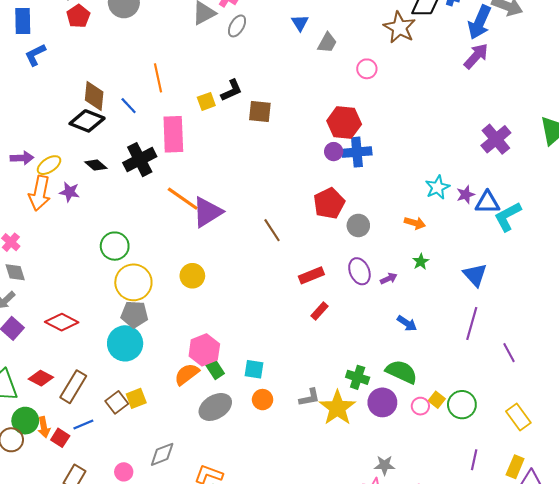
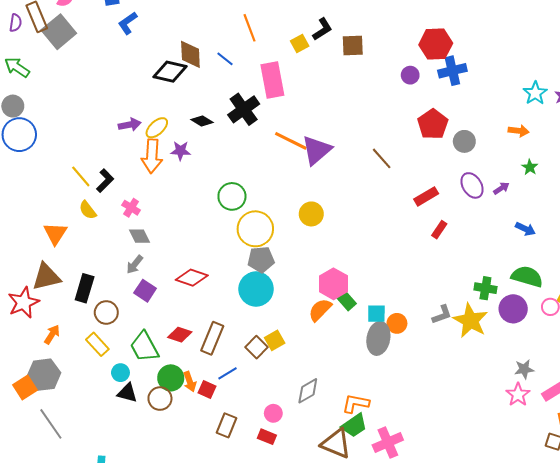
black diamond: (87, 121) -> (170, 72), moved
purple circle: (334, 152) -> (410, 75), moved
cyan square: (254, 369) -> (376, 314), moved
gray ellipse: (215, 407) -> (378, 338), moved, turned -40

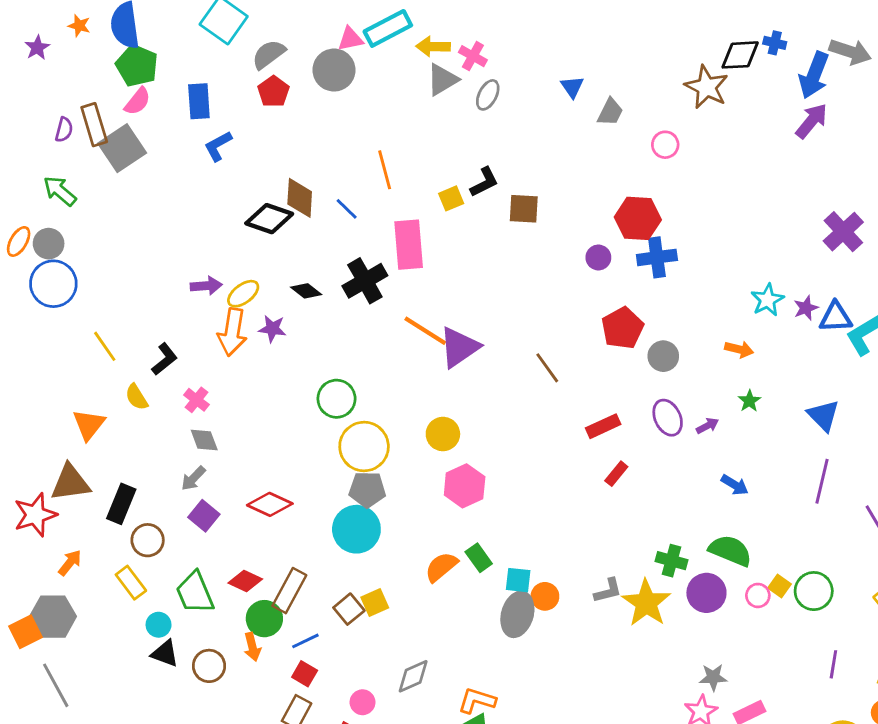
yellow line: (81, 176) -> (105, 346), moved
pink hexagon: (333, 284) -> (465, 486), moved
green circle: (171, 378) -> (264, 619), moved
red square: (207, 390) -> (305, 674), moved

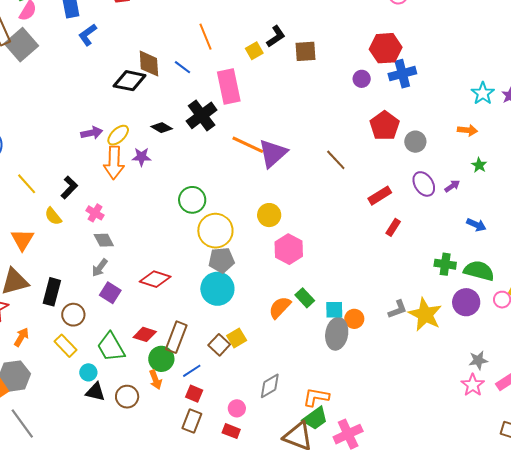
green cross: (671, 561) -> (445, 264), moved

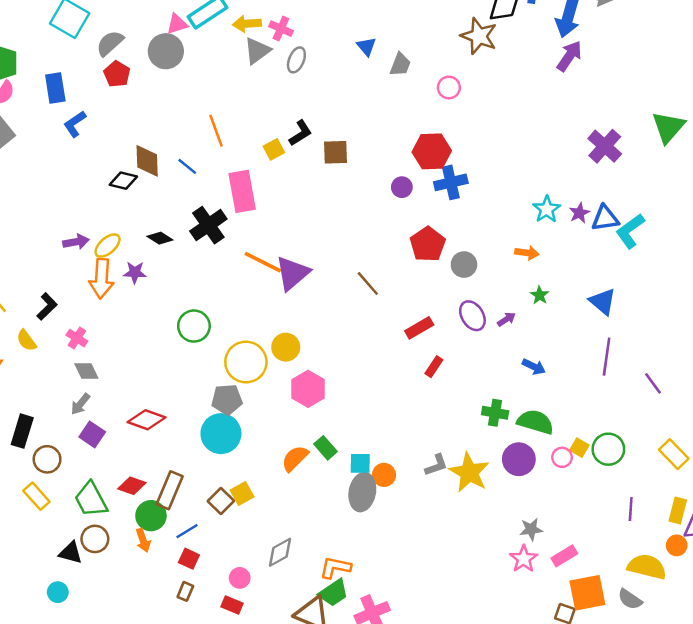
black diamond: (130, 81) -> (123, 181), size x0.7
yellow circle: (215, 231) -> (246, 362), moved
cyan circle: (88, 372) -> (58, 592), moved
brown circle: (127, 397) -> (95, 539), moved
brown rectangle: (192, 421) -> (185, 591), size x0.7

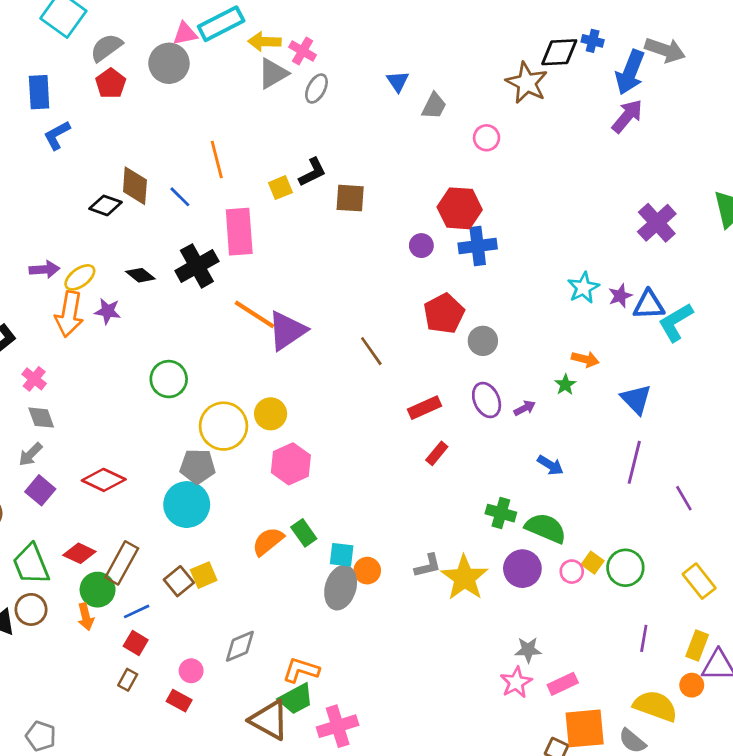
orange arrow: (527, 253) -> (585, 359), moved

